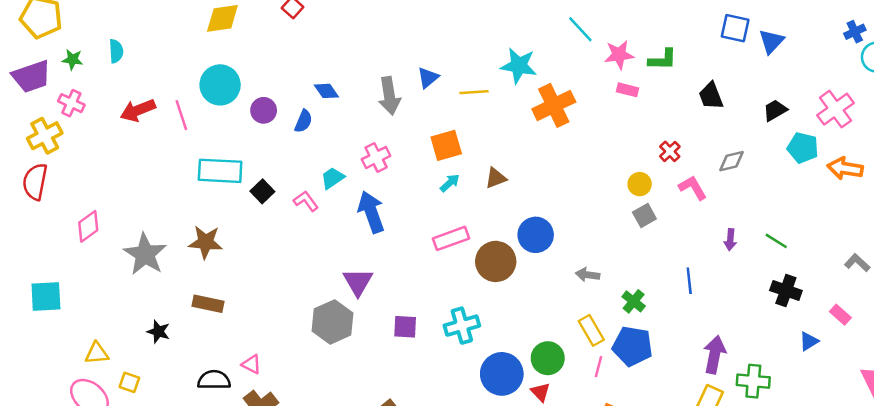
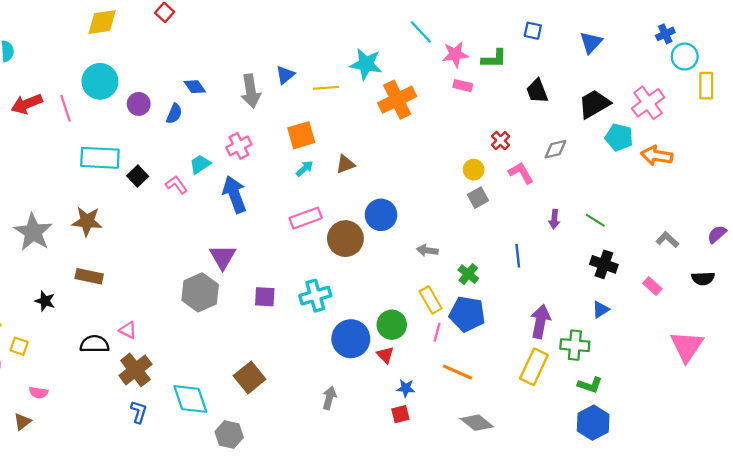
blue square: (735, 28) -> (533, 31), moved, size x0.7
black trapezoid: (775, 110) -> (594, 104), size x1.5
blue triangle: (809, 341) -> (601, 310), moved

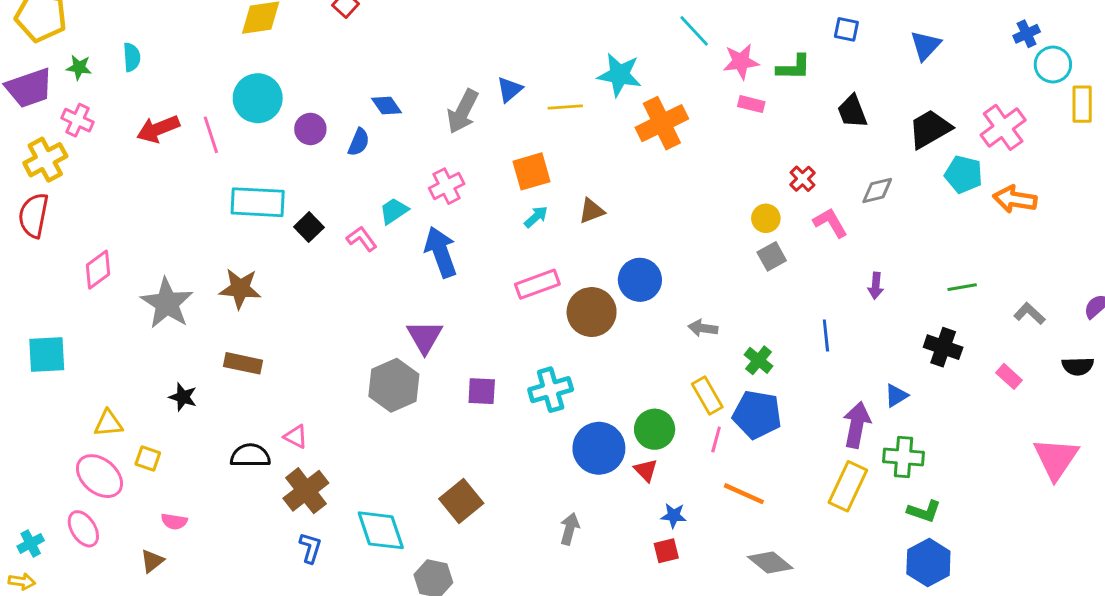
gray arrow: (251, 91) -> (463, 111), turned 36
green line: (595, 220) -> (962, 287), moved, turned -42
blue triangle: (601, 310) -> (896, 396), moved

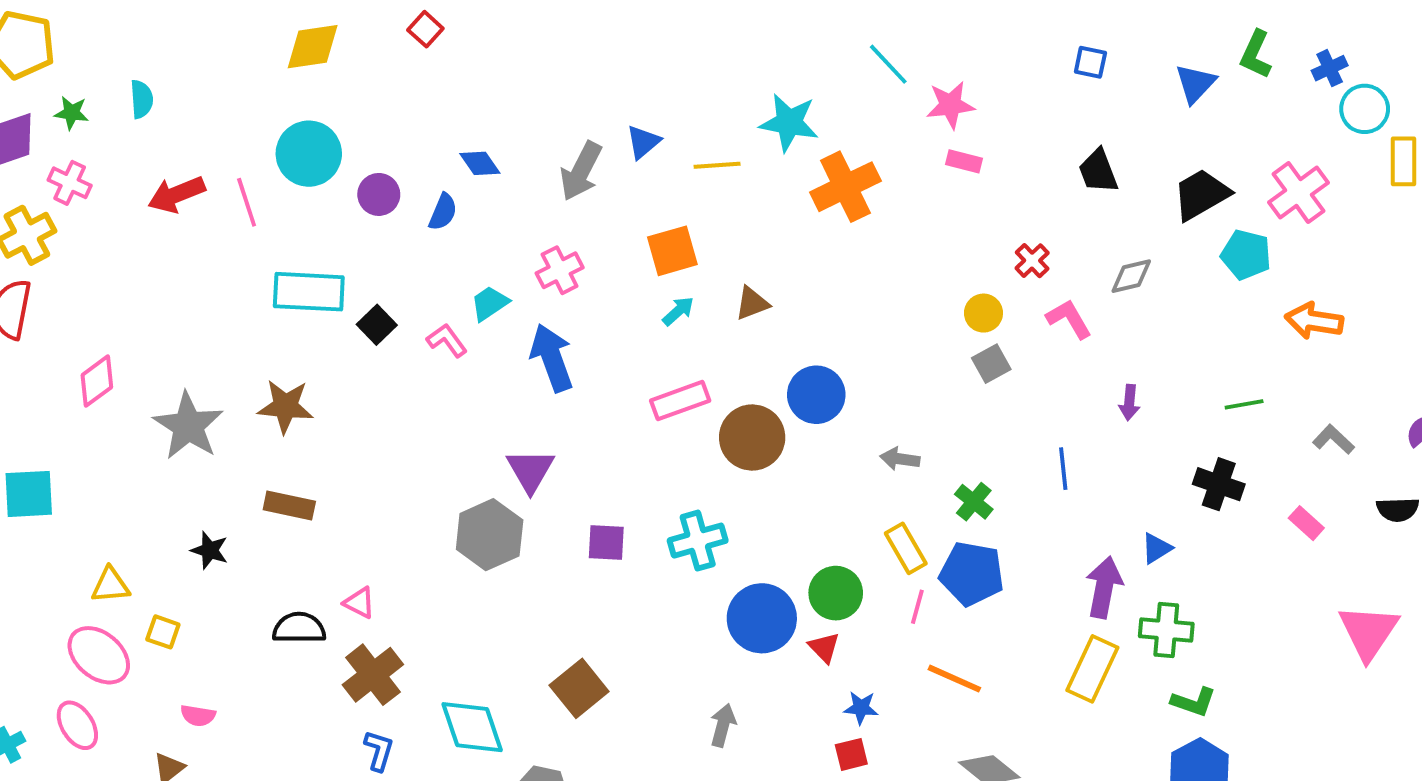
green L-shape: (794, 67) -> (1256, 54), moved, turned 114
orange arrow: (1015, 199) -> (1314, 321), moved

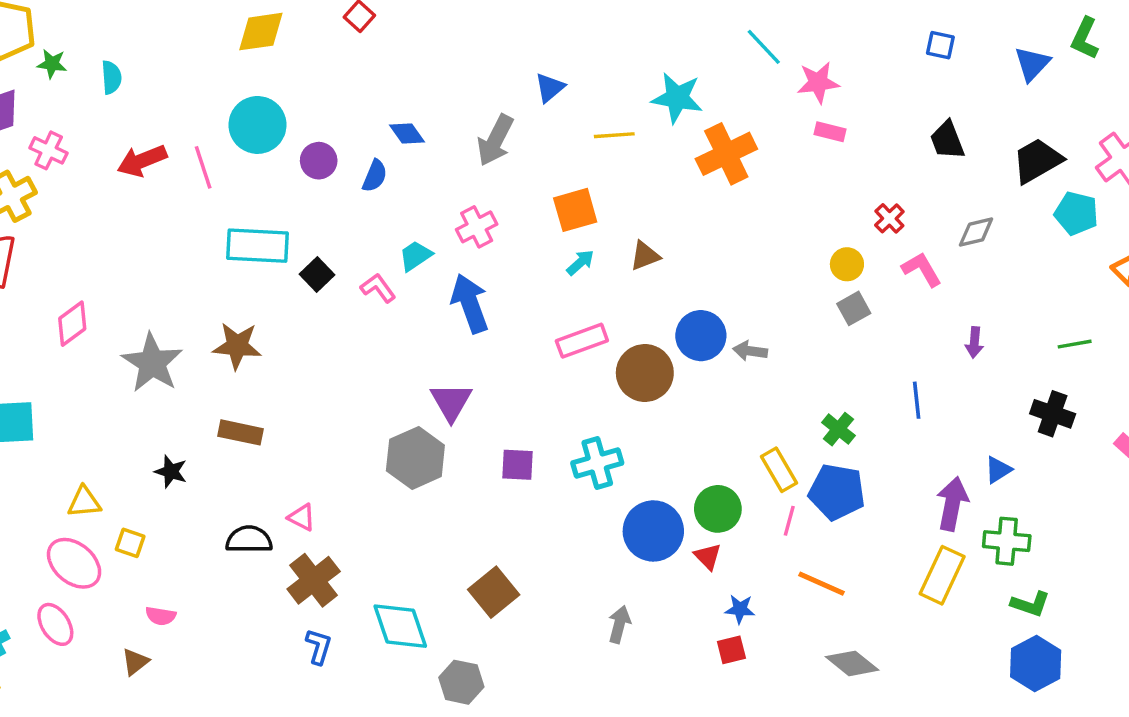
green star: (72, 113) -> (52, 64), moved
blue triangle: (643, 142) -> (550, 88), moved
gray arrow: (900, 459) -> (750, 351), moved

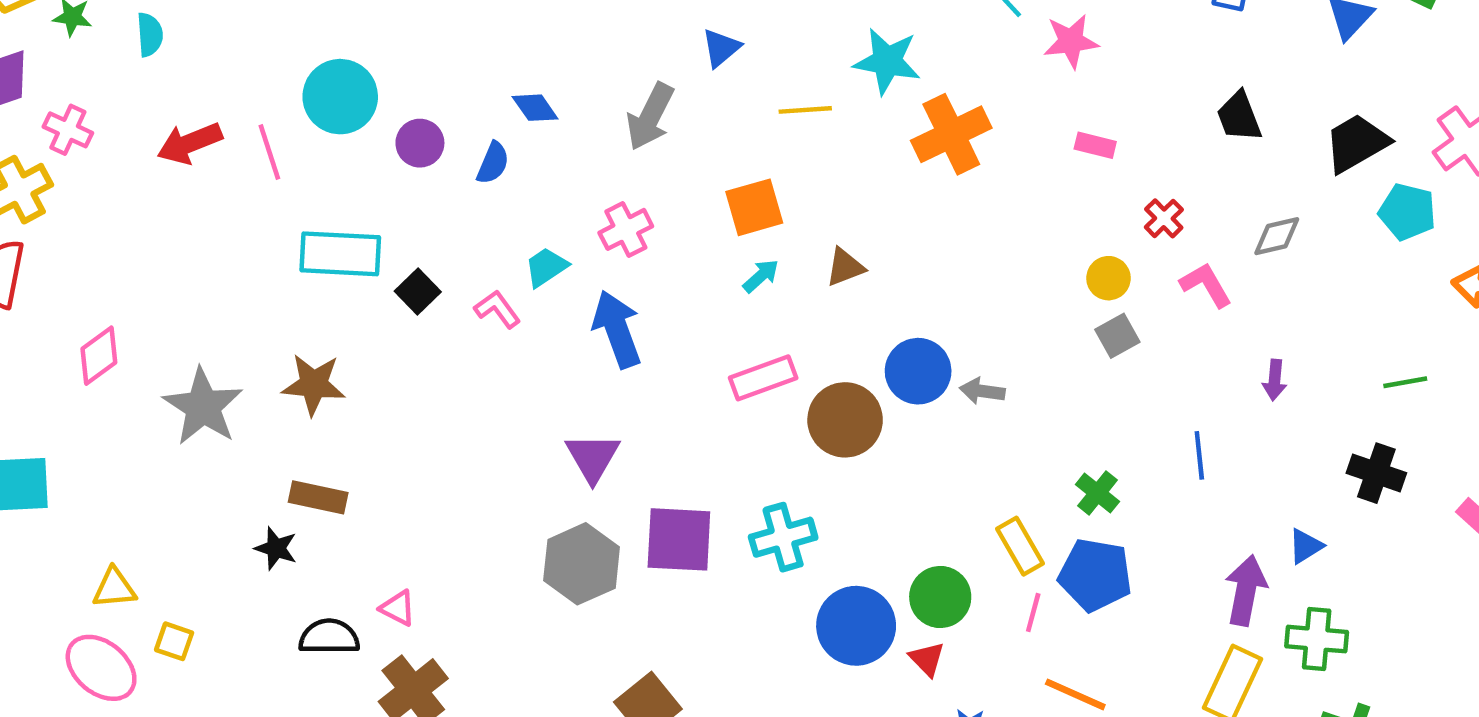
pink rectangle: (830, 132) -> (1095, 145), moved
gray hexagon: (415, 458) -> (582, 564), moved
purple square: (517, 465) -> (679, 539), size x1.6
black star: (171, 472) -> (276, 548), moved

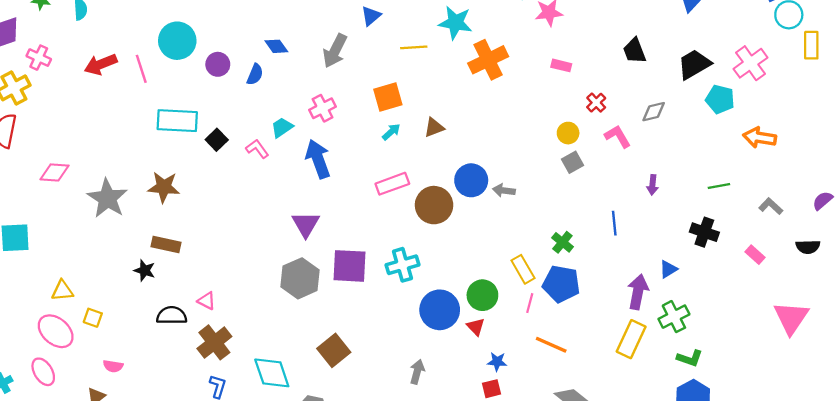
pink diamond: (99, 356) -> (55, 172), turned 40
green cross: (1317, 639) -> (674, 317), turned -32

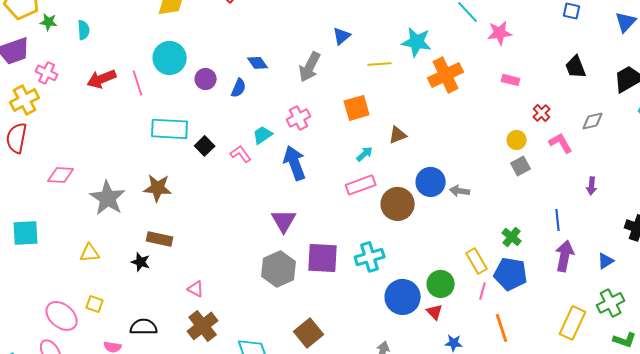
cyan arrow: (391, 132) -> (365, 154), moved
yellow triangle: (62, 291) -> (90, 253), moved
purple arrow: (638, 292) -> (565, 256), moved
black semicircle: (172, 315) -> (144, 327), moved
orange line: (551, 345) -> (502, 328), turned 48

